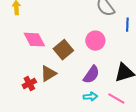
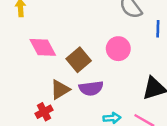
purple semicircle: (91, 75) -> (91, 88), moved, turned 48
red cross: (29, 84) -> (44, 112), moved

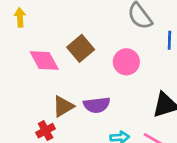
brown square: (79, 60) -> (81, 48), moved

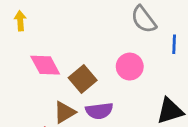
brown square: (81, 48) -> (83, 79), moved

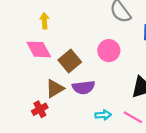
yellow arrow: (20, 21) -> (44, 21), moved

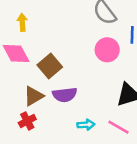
pink circle: (109, 51) -> (107, 50), moved
red cross: (40, 109) -> (27, 121), moved

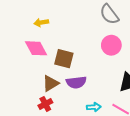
yellow arrow: (22, 22) -> (41, 23), turned -96
brown square: (50, 66) -> (64, 59), turned -36

